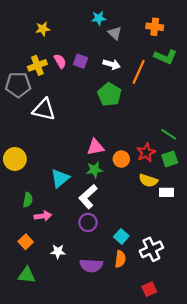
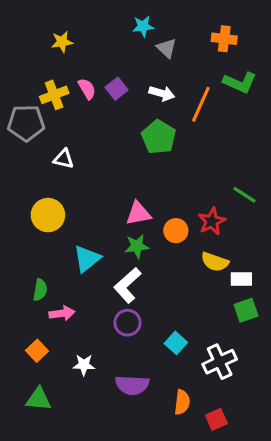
purple square: (80, 61) -> (117, 89), turned 32
white triangle: (44, 110) -> (64, 159), size x0.6
yellow circle: (15, 159) -> (48, 215), moved
green square: (170, 159) -> (246, 310), moved
orange semicircle: (120, 259) -> (182, 402), moved

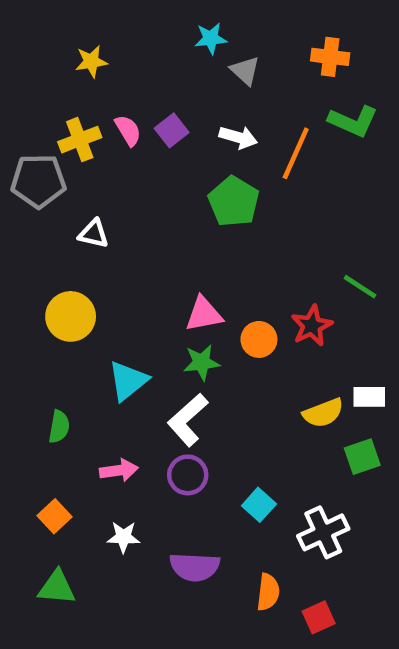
yellow semicircle: (215, 262) -> (323, 413), moved, turned -40
white rectangle: (241, 279) -> (369, 397), moved
pink arrow: (62, 313) -> (119, 470), moved

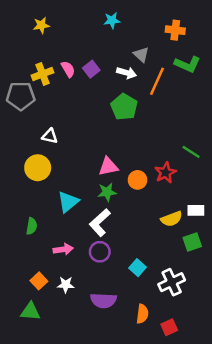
yellow star: (91, 61) -> (41, 25), moved
gray triangle: (245, 71) -> (141, 54), moved
white triangle: (94, 234) -> (50, 136), moved
orange square: (54, 516) -> (39, 281), moved

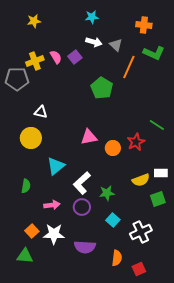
white arrow: (127, 73) -> (94, 42), moved
green star: (107, 192) -> (107, 193), moved
white star: (66, 285) -> (54, 234), size x1.5

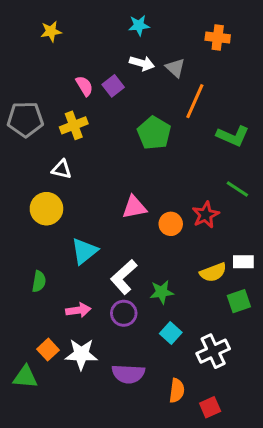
green L-shape: (154, 53) -> (233, 136), moved
yellow cross: (35, 61) -> (74, 125), moved
green triangle: (25, 256) -> (25, 377), moved

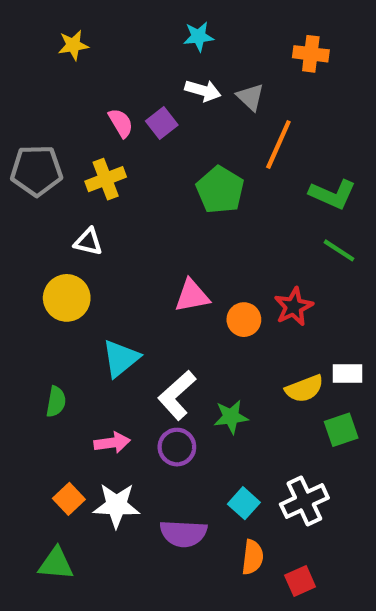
green line: (237, 189) -> (339, 250), moved
cyan square: (171, 333) -> (244, 503), moved
green triangle: (25, 377) -> (56, 564), moved

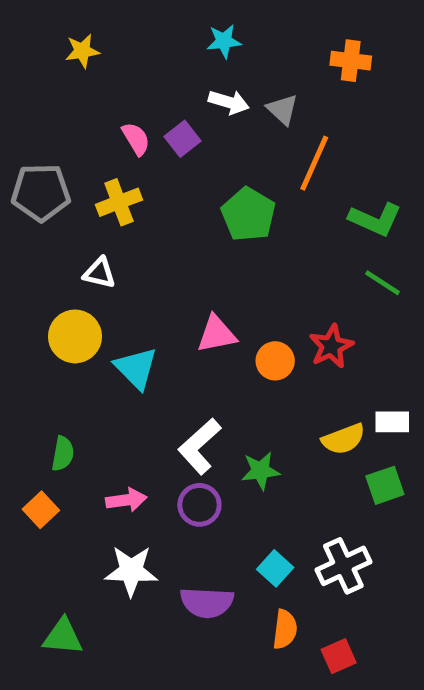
cyan triangle: (121, 358) -> (136, 368), moved, turned -36
orange square: (69, 499) -> (41, 510), moved

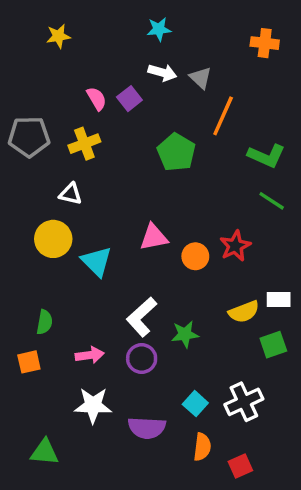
orange cross: (351, 61) -> (265, 43), moved
orange square: (41, 510) -> (29, 362), turned 30

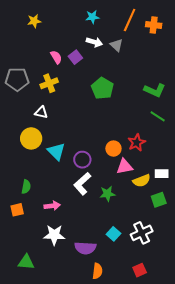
orange line: (223, 116) -> (130, 20), moved
pink triangle: (154, 237) -> (125, 167), moved
purple circle: (142, 359) -> (82, 160), moved
orange semicircle: (202, 447) -> (97, 271), moved

